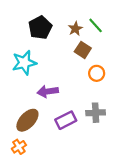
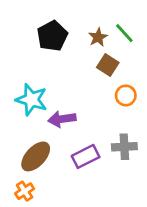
cyan star: (24, 63) -> (32, 100), moved, turned 30

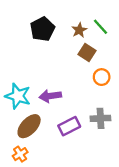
cyan star: (32, 100) -> (18, 96), moved

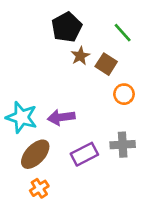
black pentagon: (42, 29) -> (67, 27), moved
brown star: (79, 30) -> (80, 56), moved
orange cross: (20, 154) -> (39, 188), moved

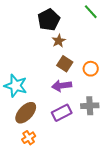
green line: (123, 33) -> (91, 12), moved
brown square: (106, 64) -> (65, 64), moved
purple arrow: (61, 117) -> (62, 86), moved

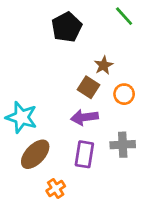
brown star: (59, 41) -> (104, 65), moved
purple rectangle: (62, 113) -> (84, 154), turned -54
orange cross: (29, 138) -> (56, 188), moved

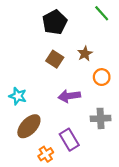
brown square: (89, 87) -> (55, 59), moved
cyan star: (21, 117) -> (18, 96), size x0.7
purple rectangle: (84, 154) -> (69, 140), moved, turned -40

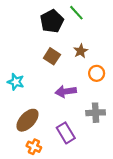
green line: (102, 13) -> (76, 13), moved
cyan star: (18, 96) -> (16, 82), moved
orange cross: (46, 154) -> (34, 147), moved, turned -32

